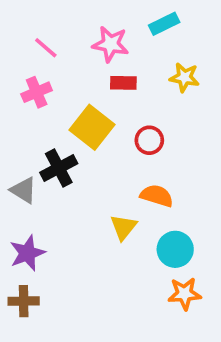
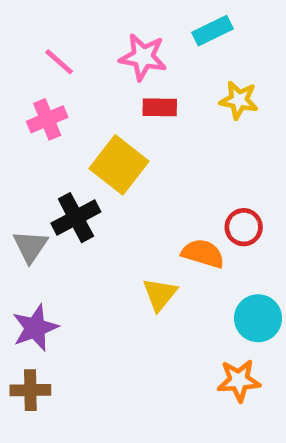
red circle: (149, 140) -> (244, 227), moved
gray triangle: (24, 190) -> (30, 246), turned 32
cyan circle: (175, 249) -> (258, 318), moved

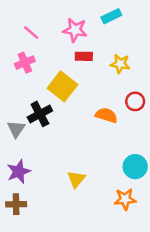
yellow star: (239, 100) -> (120, 64), moved
red circle: (244, 227) -> (135, 101), moved
orange semicircle: (203, 254) -> (106, 115), moved
yellow triangle: (160, 294) -> (76, 179), moved

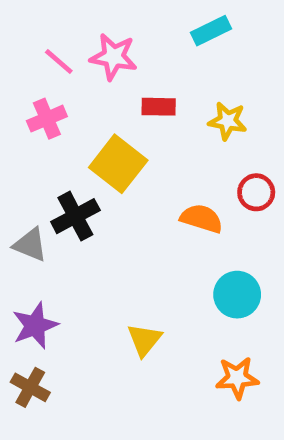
pink star: (75, 30) -> (113, 57), moved
gray triangle: (16, 129) -> (30, 245), turned -42
cyan circle: (135, 167) -> (237, 295), moved
brown cross: (16, 204) -> (30, 387), turned 30

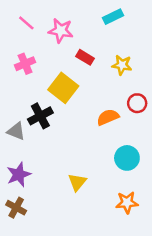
pink line: (59, 62) -> (26, 23), moved
red rectangle: (159, 107) -> (85, 57), turned 30
orange semicircle: (201, 218) -> (108, 117), turned -40

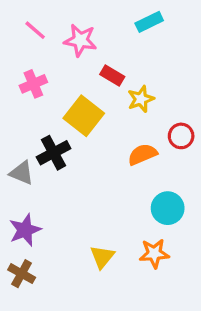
yellow star: (122, 65) -> (141, 99), moved, turned -30
yellow triangle: (77, 182) -> (102, 257), moved
orange star: (127, 203) -> (154, 253), moved

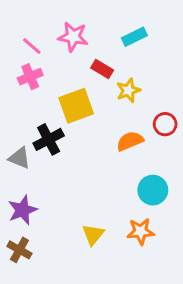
cyan rectangle: (149, 22) -> (134, 37), moved
pink line: (35, 30) -> (32, 46), moved
yellow square: (84, 116) -> (76, 106), turned 32

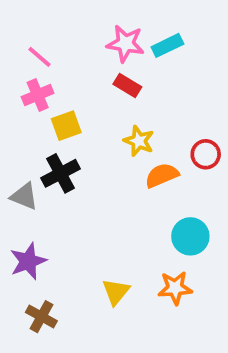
pink star: (73, 37) -> (125, 44), moved
yellow star: (128, 90) -> (139, 141), moved, turned -30
yellow square: (76, 106) -> (66, 126), moved, size x0.7
brown cross: (19, 250) -> (41, 317), moved

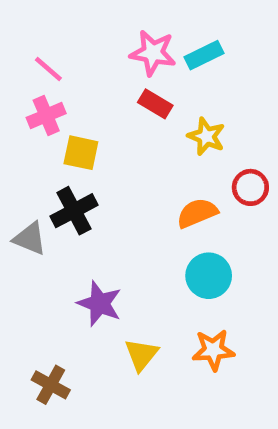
yellow square: (66, 126) -> (81, 153), turned 32
yellow star: (139, 141) -> (206, 136), moved
cyan circle: (190, 236) -> (209, 276), moved
purple star: (28, 261) -> (100, 304), moved, turned -30

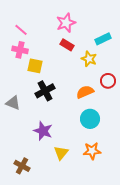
pink star: (153, 53) -> (66, 23), turned -30
cyan rectangle: (204, 55) -> (103, 39), moved
pink cross: (46, 116) -> (20, 50), turned 35
black cross: (74, 211) -> (45, 91), moved

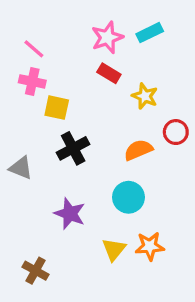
cyan rectangle: (103, 39) -> (150, 33), moved
cyan circle: (90, 119) -> (128, 197), moved
yellow triangle: (61, 153) -> (114, 249), moved

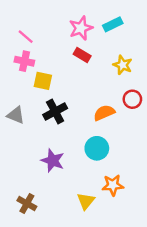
yellow star: (145, 96) -> (123, 65), moved
gray triangle: (21, 168) -> (16, 115), moved
yellow triangle: (114, 249) -> (86, 201), moved

